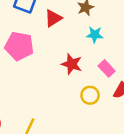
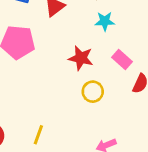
yellow circle: (90, 95) -> (93, 92), moved

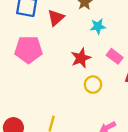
red star: (81, 58) -> (81, 58), turned -30

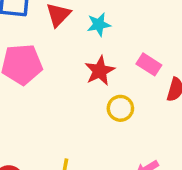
cyan star: (98, 26) -> (99, 25), moved

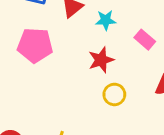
pink rectangle: (149, 64) -> (145, 40), moved

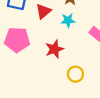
red star: (101, 60) -> (54, 49), moved

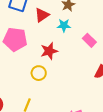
yellow circle: (75, 74) -> (39, 73), moved

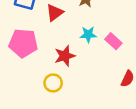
cyan star: (64, 25) -> (88, 34), moved

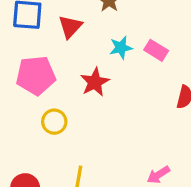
yellow circle: (53, 83) -> (54, 122), moved

